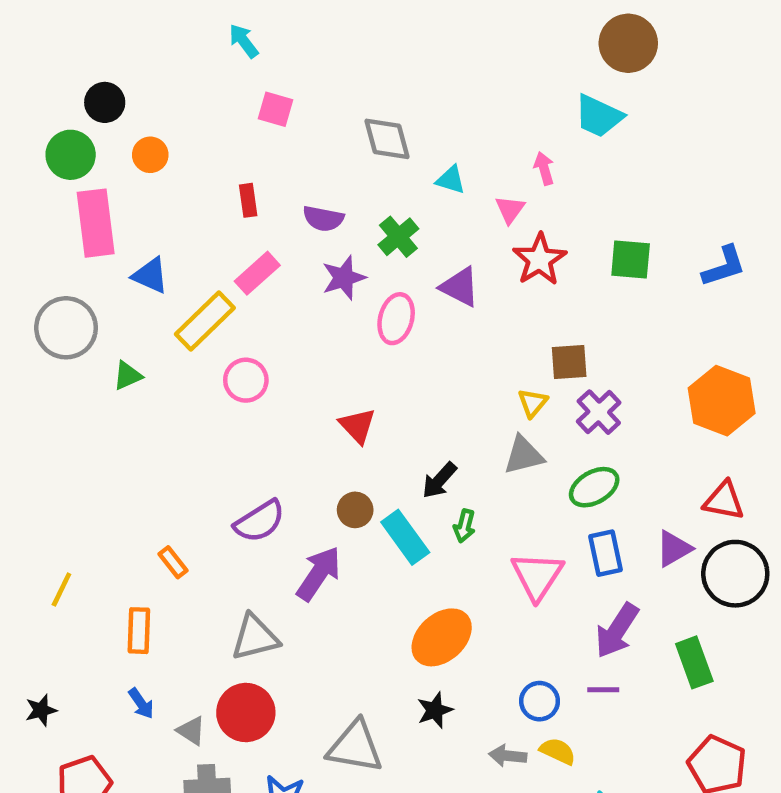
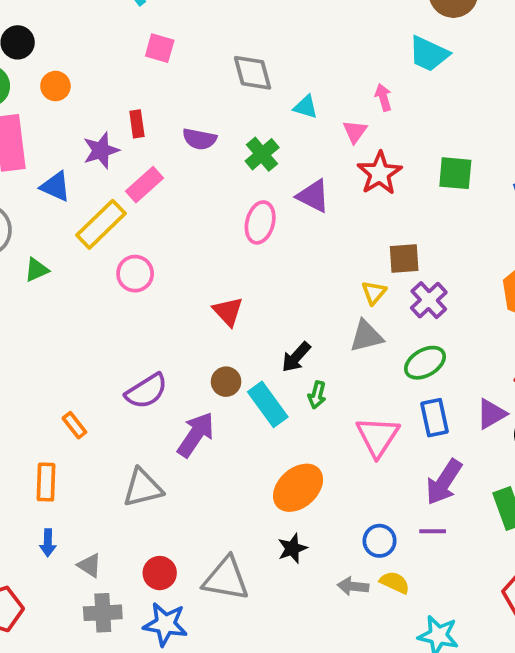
purple star: (344, 278) -> (101, 150), moved
blue arrow: (141, 703) -> (48, 543), turned 36
red circle: (246, 713) -> (160, 573), moved, size x0.7

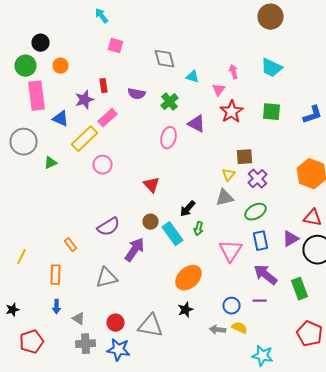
cyan trapezoid: (429, 54) -> (272, 68), moved
purple arrow: (444, 482) -> (266, 275), turned 95

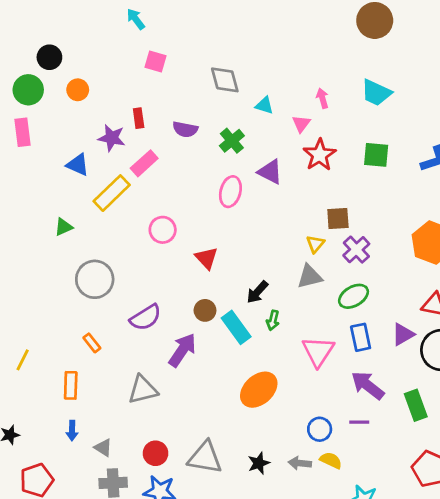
pink rectangle: (36, 96) -> (23, 132), moved, size x0.7
purple star: (84, 100) -> (112, 138), turned 30
gray circle: (24, 142) -> (95, 279), moved
pink circle: (102, 165) -> (163, 230), moved
black star: (186, 310) -> (259, 463), moved

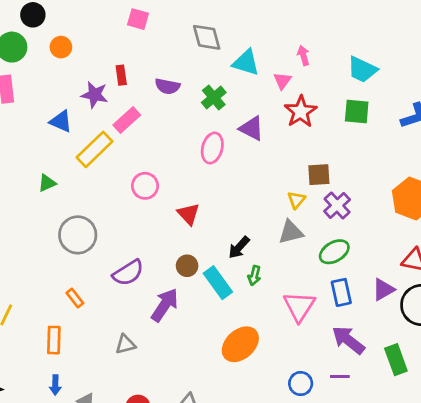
cyan trapezoid: (376, 93) -> (362, 70), moved
cyan triangle: (264, 105) -> (246, 62), size x1.5
gray triangle: (143, 390) -> (125, 344), size x0.7

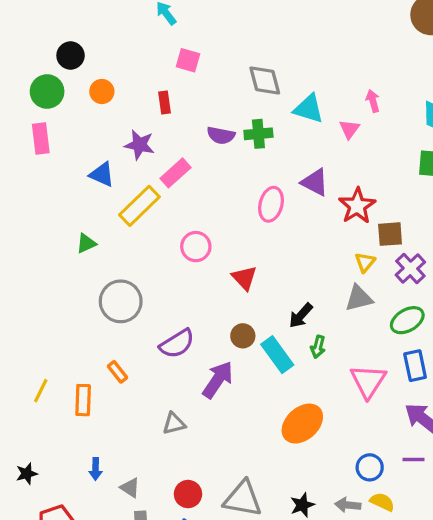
red rectangle: (121, 75) -> (165, 102), moved
green cross: (214, 98) -> (258, 134), moved, turned 35
red star: (301, 112) -> (357, 206), moved
orange rectangle: (54, 340) -> (83, 400), moved

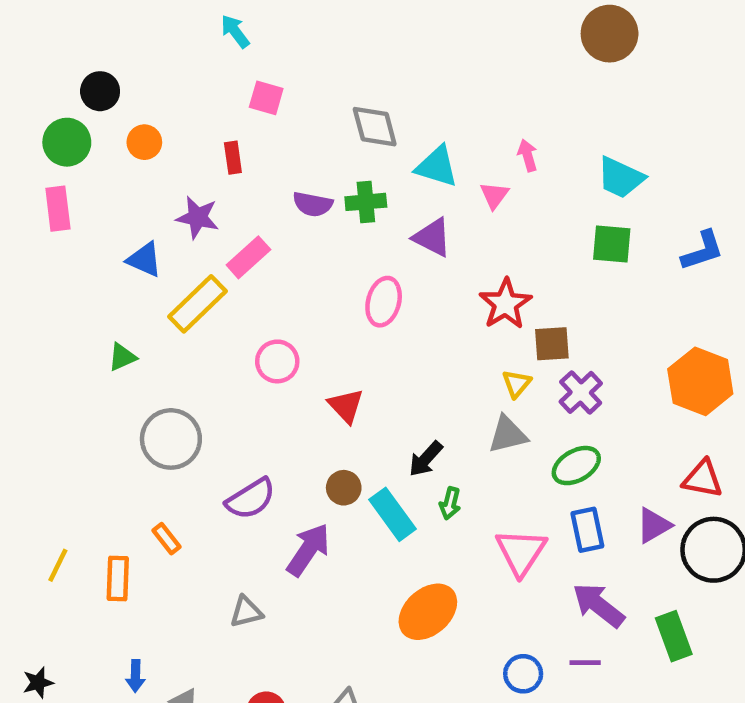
purple triangle: (315, 182) -> (432, 237), moved

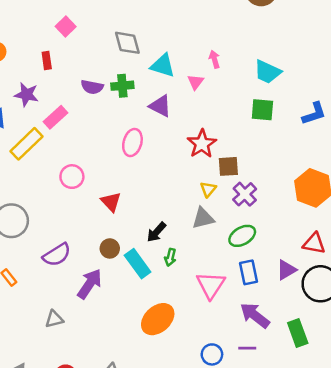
pink square: (266, 98) -> (66, 26), turned 30

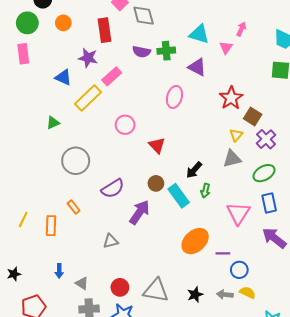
gray diamond: (127, 43) -> (144, 16), moved
pink arrow: (214, 59) -> (241, 29), turned 40
red rectangle: (47, 61) -> (104, 30), size x1.6
brown square: (228, 166) -> (253, 117), turned 36
purple line: (247, 348) -> (223, 253), moved

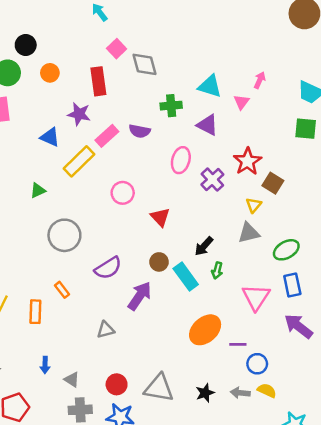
purple semicircle: (142, 52) -> (140, 131), moved
purple cross: (266, 139) -> (212, 180), moved

